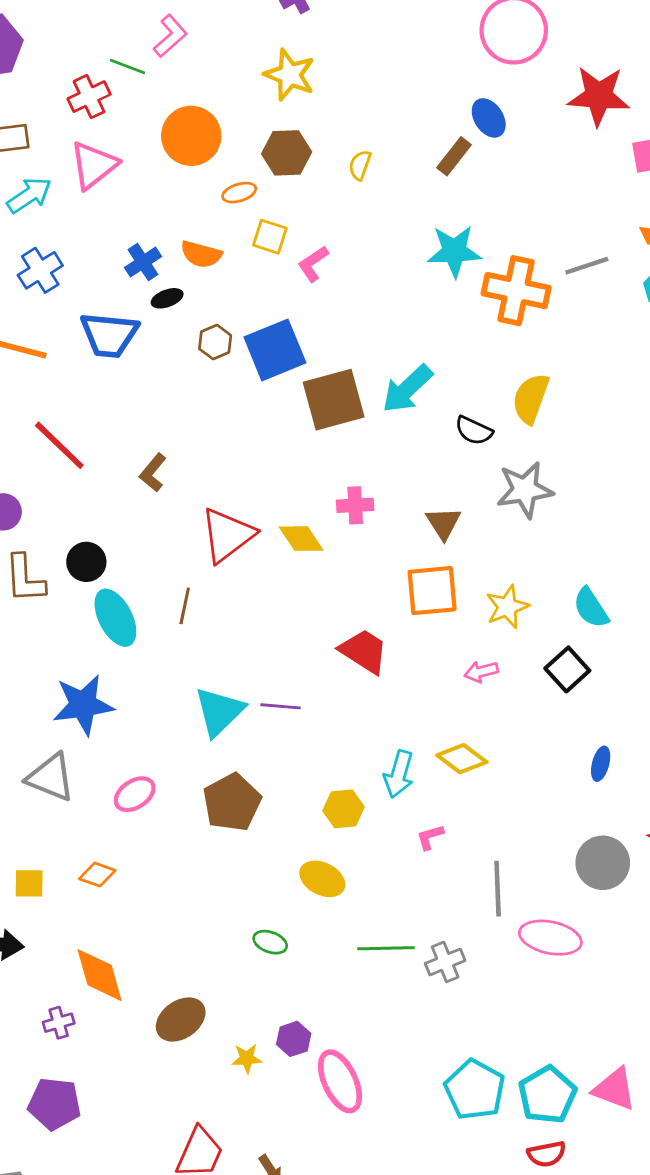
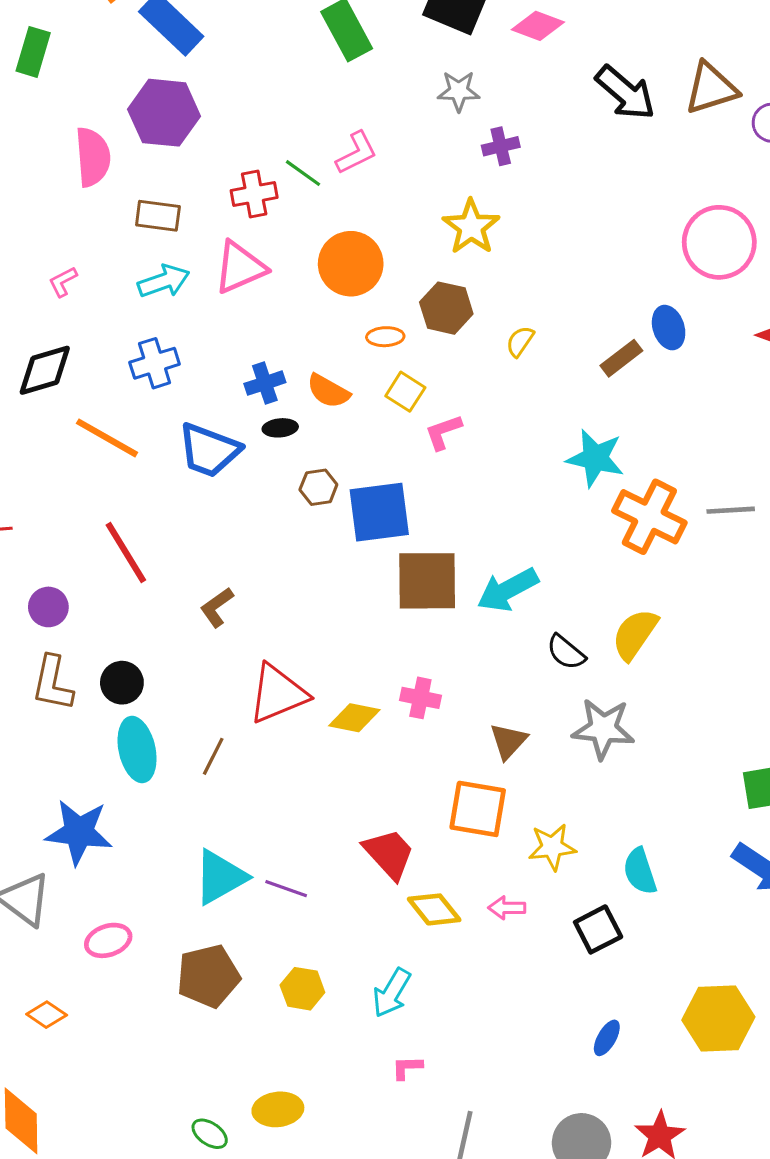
yellow diamond: (301, 539) -> (354, 718), turned -60
yellow diamond: (462, 759) -> (434, 909), moved
yellow hexagon: (344, 809) -> (302, 989), moved
yellow ellipse: (322, 879) -> (278, 1109), moved, turned -48

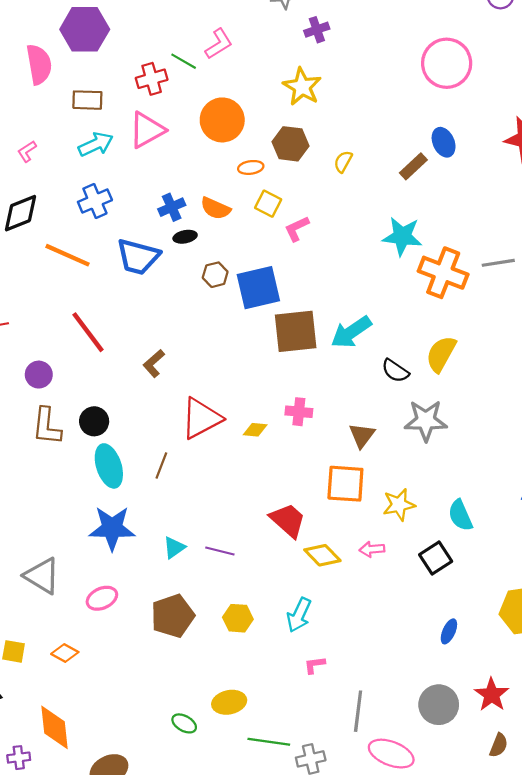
pink circle: (719, 242) -> (447, 63), moved
yellow diamond: (354, 718) -> (255, 430), size x0.7
blue star: (79, 832) -> (112, 528), moved
cyan triangle: (220, 877) -> (174, 547), size x0.6

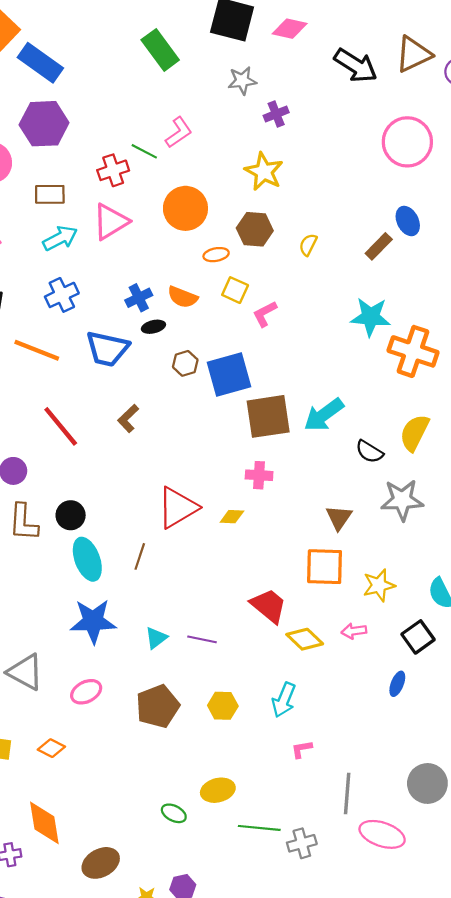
brown L-shape: (154, 363) -> (128, 418), moved
pink cross: (299, 412) -> (259, 475), moved
blue ellipse: (449, 631) -> (397, 684), moved

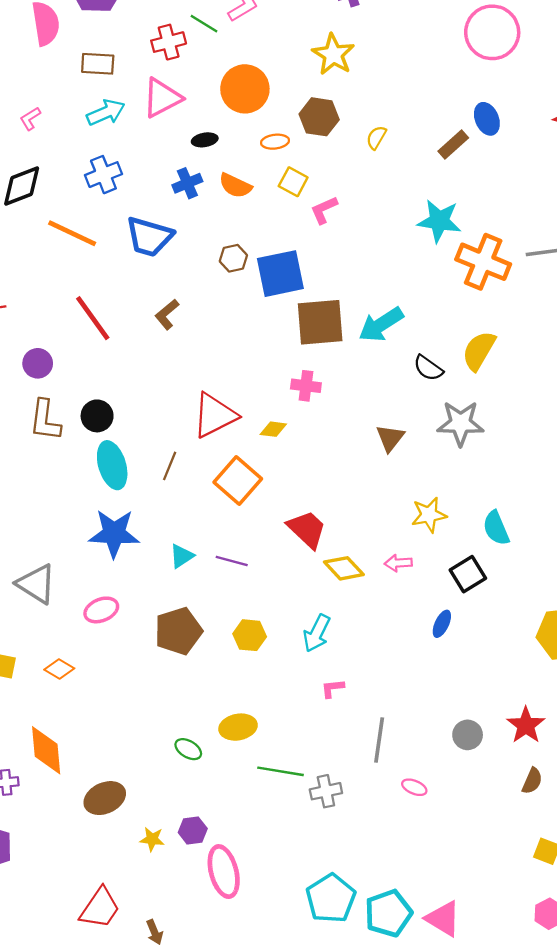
black ellipse: (153, 327) -> (205, 140), moved
orange square: (325, 567) -> (238, 480), moved, turned 36
gray circle: (427, 783) -> (468, 735), size x0.7
pink ellipse: (382, 834) -> (414, 787), size x0.5

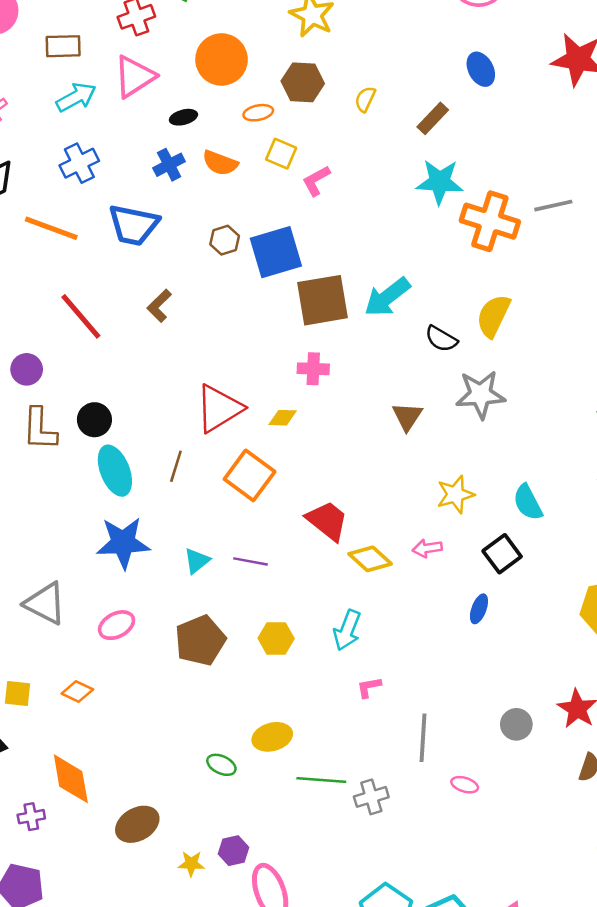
brown rectangle: (453, 144) -> (433, 118), moved

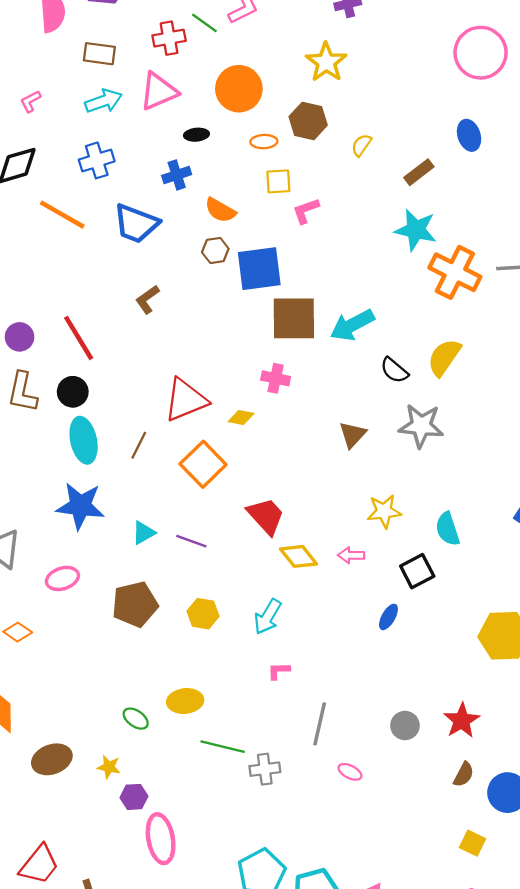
yellow square: (281, 154) -> (278, 181), turned -36
orange semicircle: (220, 163) -> (220, 210), moved
red line: (81, 316) -> (79, 338), moved
yellow star: (191, 864) -> (109, 767), moved

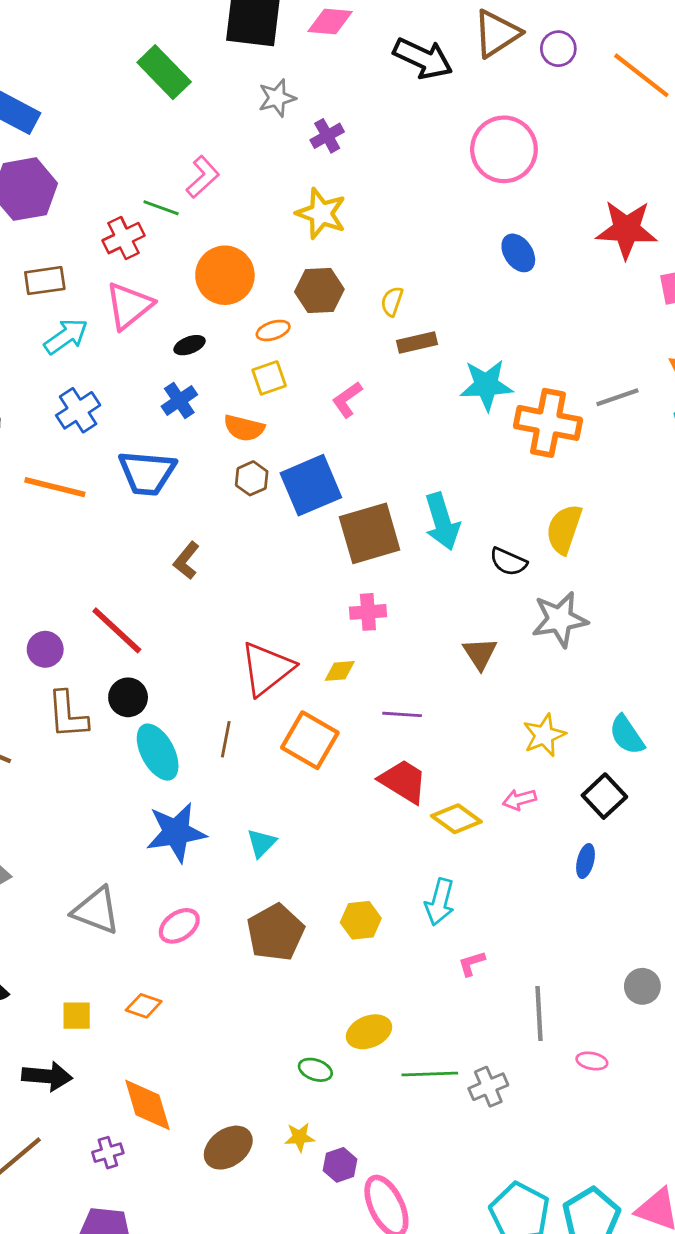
brown rectangle: (419, 172) -> (417, 342), moved, turned 40
yellow square: (278, 181) -> (269, 378), moved
cyan arrow: (352, 325) -> (442, 522), turned -63
purple line: (191, 541) -> (402, 714), moved

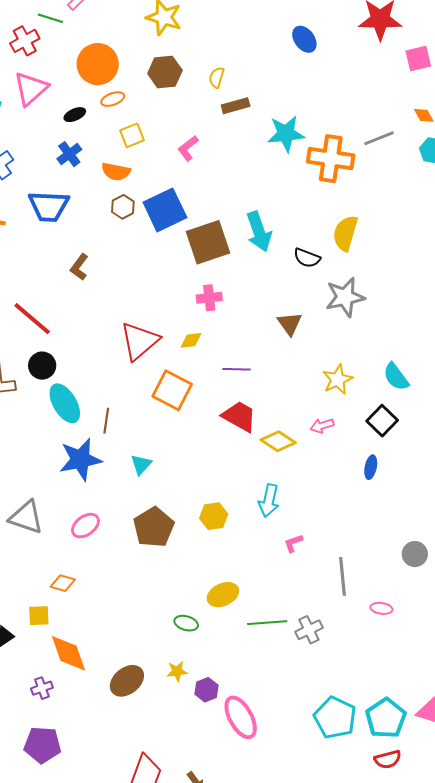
orange ellipse: (273, 330) -> (113, 99), moved
brown line: (226, 739) -> (106, 421), moved
yellow square: (77, 1016) -> (39, 616), moved

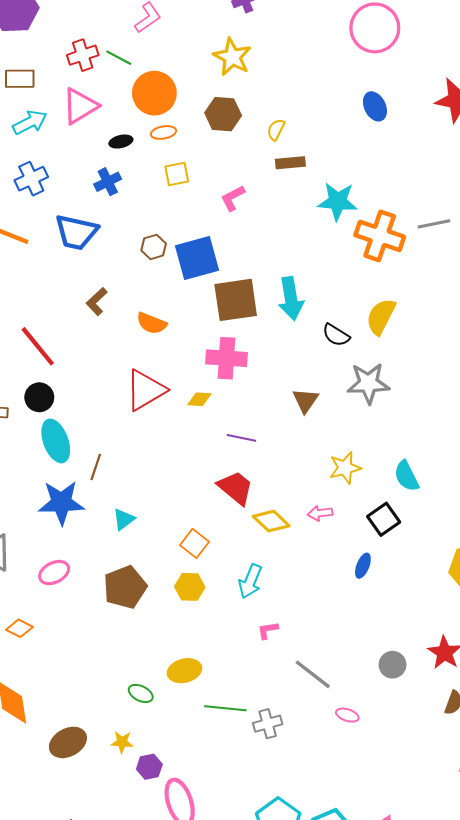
green line: (50, 18) -> (119, 58), moved
orange semicircle: (116, 172) -> (152, 323), moved
pink cross: (209, 298) -> (226, 358), size x1.5
orange square: (172, 390) -> (195, 543), moved, size x0.7
gray line: (343, 576) -> (313, 674), turned -57

